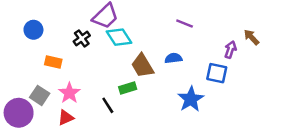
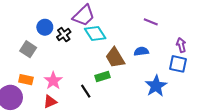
blue circle: (33, 30) -> (45, 27), moved
purple arrow: (230, 50) -> (181, 45), moved, turned -32
orange rectangle: (53, 62) -> (26, 80), moved
gray square: (40, 95) -> (28, 49), moved

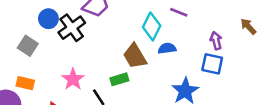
cyan diamond: (95, 33) -> (152, 26), moved, turned 60
black cross: (64, 35) -> (72, 28), size x1.5
pink star: (53, 81) -> (73, 79), moved

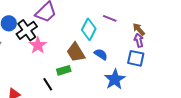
brown arrow: (248, 26) -> (139, 29), moved
blue semicircle: (167, 48) -> (101, 54), moved, turned 40
pink star: (73, 79) -> (38, 45), moved

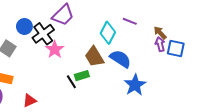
blue semicircle: (101, 54) -> (120, 59), size x1.5
blue square: (136, 58) -> (176, 48), moved
black line: (48, 84) -> (71, 82), moved

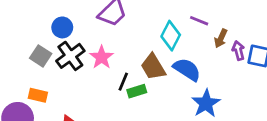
brown arrow: (160, 33) -> (221, 38), moved, turned -112
black cross: (43, 34) -> (70, 56), moved
black line: (71, 82) -> (123, 82), moved, turned 56

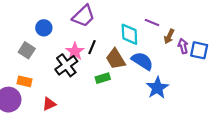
cyan diamond: (171, 36) -> (129, 34), turned -30
black cross: (70, 56) -> (66, 65), moved
black line: (123, 82) -> (92, 47), moved

